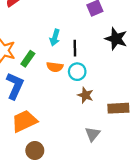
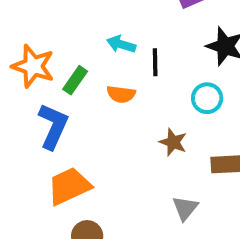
cyan arrow: (55, 38) -> (121, 44), turned 91
cyan circle: (77, 72) -> (207, 98), moved

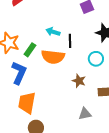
orange semicircle: (121, 94) -> (53, 57), size x1.6
orange trapezoid: (69, 186) -> (27, 103), turned -55
gray triangle: (185, 208) -> (85, 114), turned 40

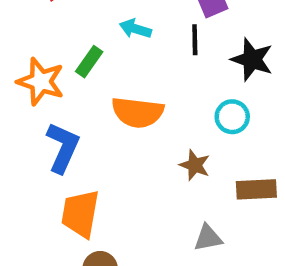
cyan arrow: (53, 32) -> (135, 29), moved
black line: (70, 41) -> (195, 40), moved
green rectangle: (30, 50) -> (89, 62), moved

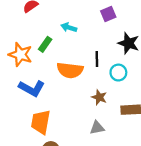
black line: (195, 40) -> (97, 59), moved
blue L-shape: (63, 148) -> (32, 88), turned 95
gray triangle: (208, 238) -> (97, 128), moved

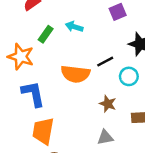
green rectangle: (45, 44) -> (46, 34), moved
black line: (97, 59) -> (105, 62), turned 63
blue L-shape: (32, 88) -> (33, 94), turned -130

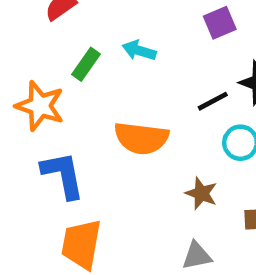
black line: (105, 62) -> (213, 101), moved

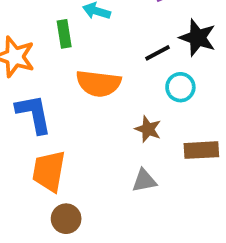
green rectangle: (86, 64) -> (64, 34), moved, turned -44

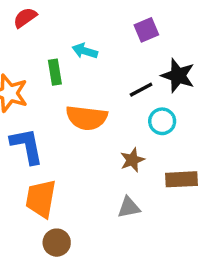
brown star: (148, 129) -> (132, 160), turned 30

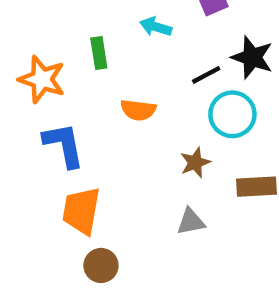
cyan arrow: (85, 51) -> (156, 27), moved
orange semicircle: (87, 118) -> (138, 110), size x0.7
cyan circle: (162, 121) -> (232, 114), size x1.4

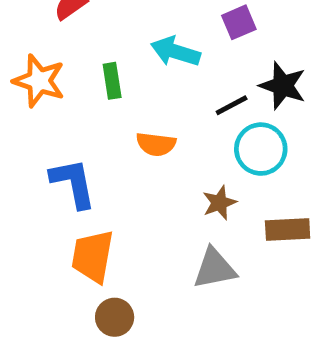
cyan arrow: (156, 27) -> (175, 52), size x1.4
orange star: (42, 79) -> (39, 81), moved
gray triangle: (191, 222) -> (214, 268), size x1.4

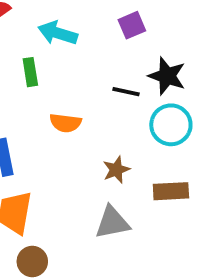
cyan arrow: (175, 52) -> (58, 33), moved
black line: (232, 105) -> (126, 92), turned 40
cyan circle: (261, 149) -> (171, 125), moved

